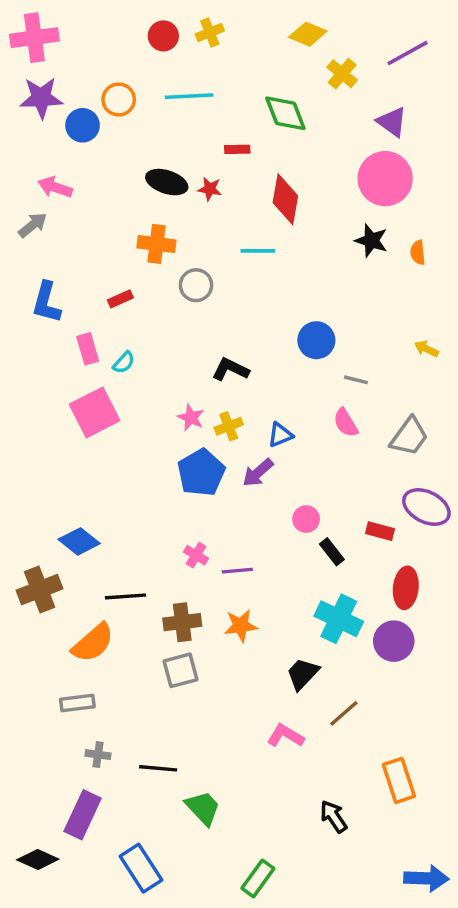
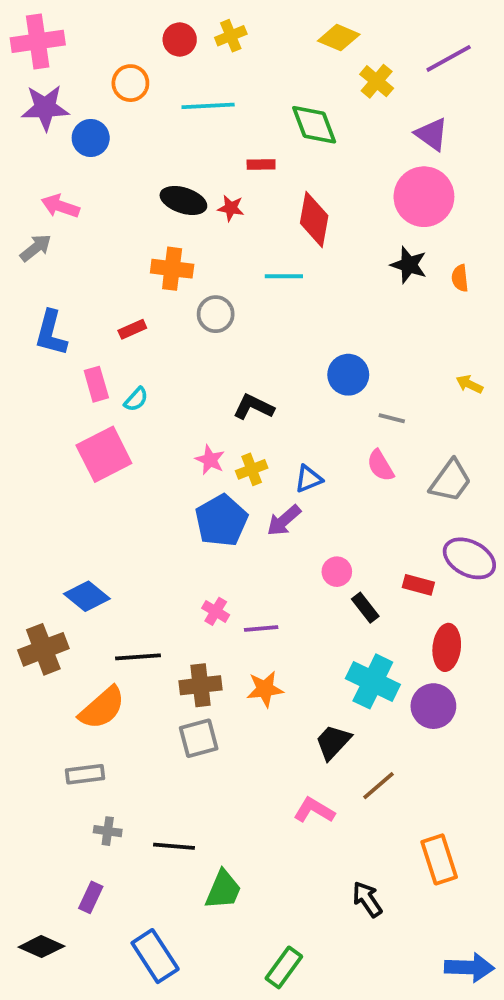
orange circle: (119, 100) -> (130, 83), moved
green trapezoid: (203, 808) -> (223, 890), turned 66
purple rectangle: (83, 815) -> (91, 897), size x0.6

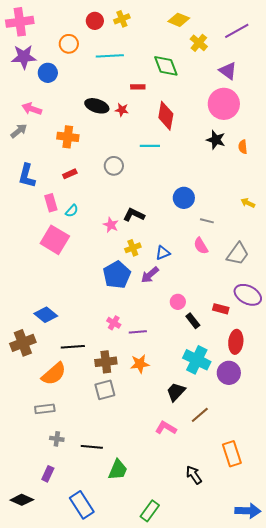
orange cross: (172, 269) -> (68, 137), moved
pink square: (104, 454) -> (55, 240), turned -32
pink star: (210, 460) -> (111, 225), moved

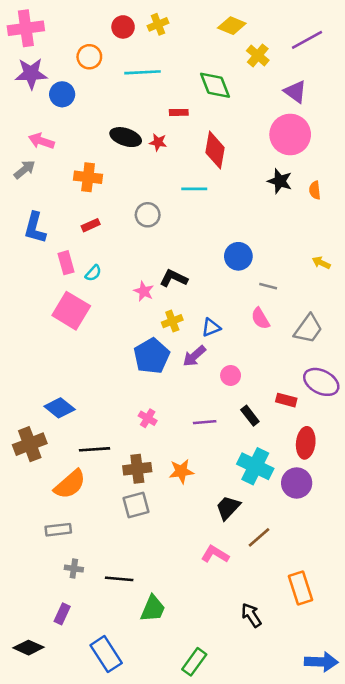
pink circle: (178, 302) -> (231, 375), moved
purple line: (138, 332) -> (205, 422), moved

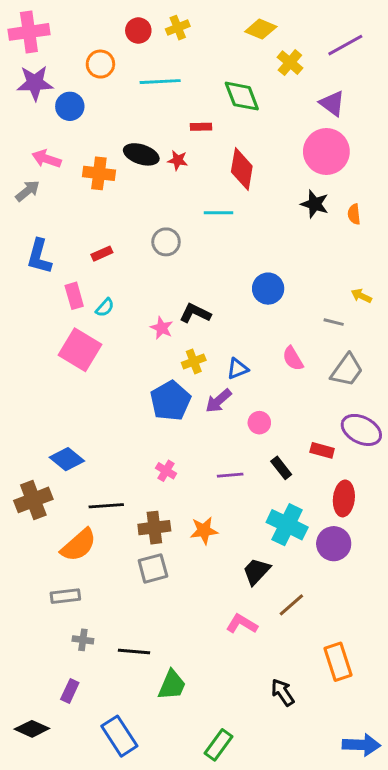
orange cross: (88, 177) -> (99, 173), moved
gray line: (268, 286) -> (334, 322), moved

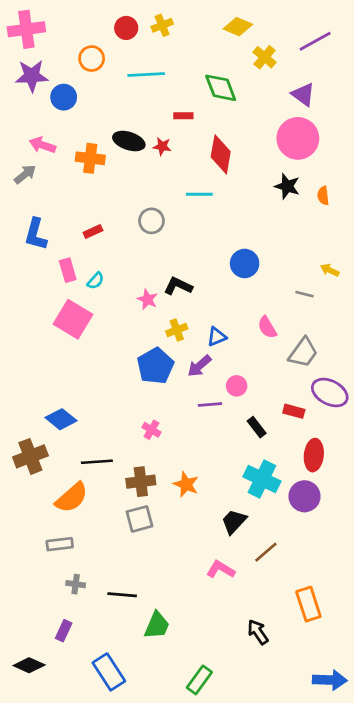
gray trapezoid: (347, 370) -> (303, 353), moved
purple line: (230, 475) -> (210, 404), moved
orange star: (204, 531) -> (186, 484), turned 30

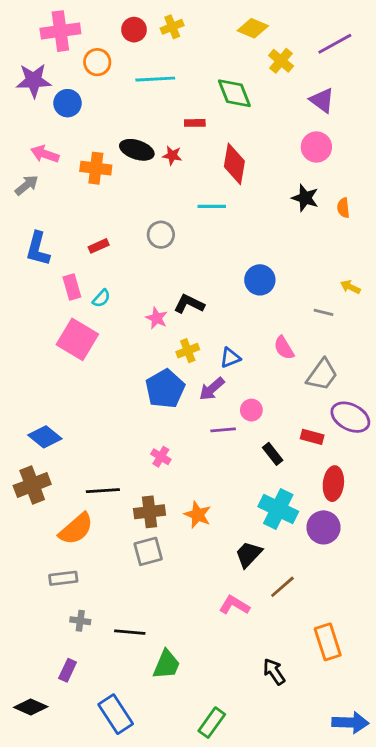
pink cross: (26, 29) -> (60, 31), moved
pink circle: (298, 138) -> (316, 147), size x0.7
blue diamond: (61, 419) -> (45, 437), moved

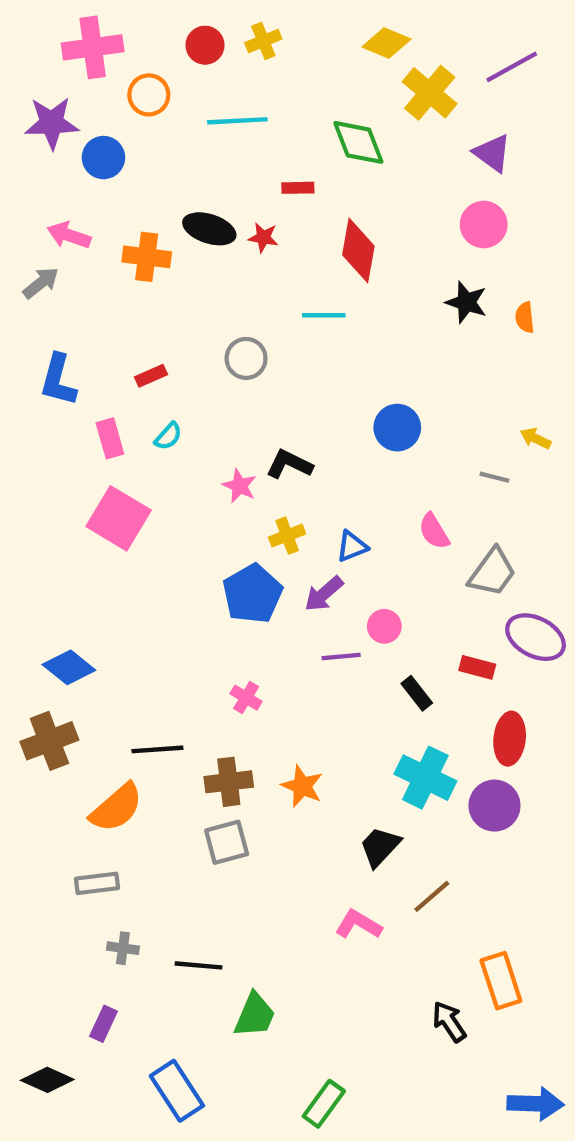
yellow cross: (281, 61) -> (430, 93), size x1.4
cyan semicircle: (101, 298) -> (168, 436), moved
black arrow: (274, 672) -> (449, 1022), moved

